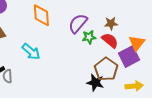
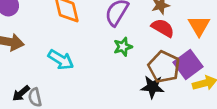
green star: (89, 37) -> (123, 47), moved
purple square: (129, 57) -> (188, 65), moved

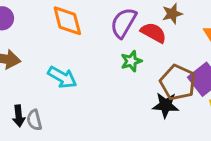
red semicircle: (163, 28) -> (153, 33), moved
black arrow: (21, 93) -> (19, 116), turned -54

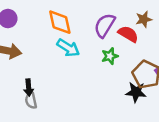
cyan arrow: (62, 77) -> (68, 48), moved
black arrow: (19, 116) -> (29, 87), moved

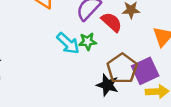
cyan arrow: (68, 48) -> (68, 43), moved

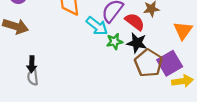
cyan arrow: (68, 43) -> (97, 26), moved
black star: (107, 85) -> (137, 43), moved

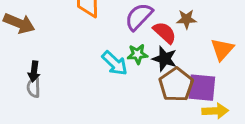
cyan arrow: (97, 26) -> (115, 63), moved
purple square: (170, 63) -> (202, 88), turned 30

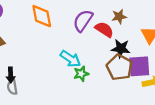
green star: (137, 54) -> (81, 74), moved
black star: (165, 59) -> (121, 49), moved

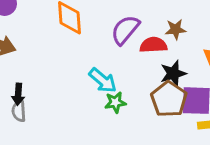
red semicircle: (104, 29) -> (153, 45), turned -42
black star: (121, 49) -> (173, 73), turned -30

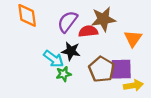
brown star: (176, 29) -> (103, 19), size x1.6
black star: (173, 73) -> (71, 51), moved, turned 30

